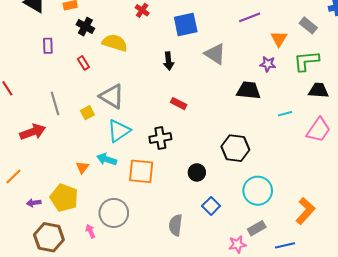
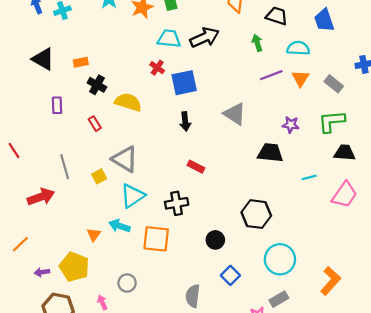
blue square: (186, 24) -> (184, 83), moved
orange triangle: (279, 39) -> (300, 78), moved
gray circle: (114, 213) -> (127, 283), size x0.6

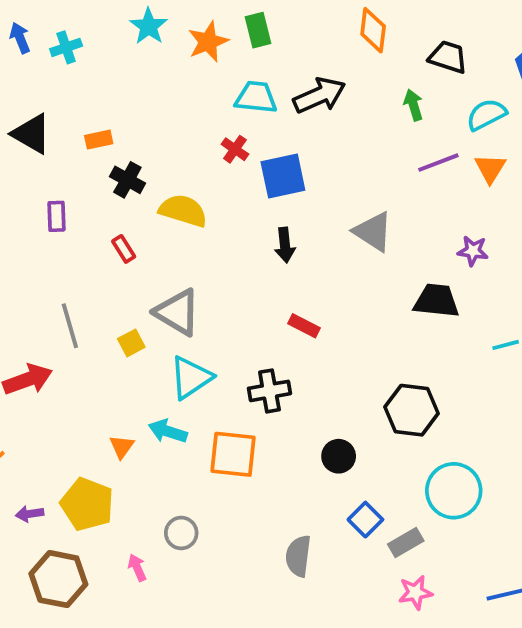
cyan semicircle: (298, 48) -> (486, 115), turned -30
gray rectangle: (279, 299) -> (406, 543), moved

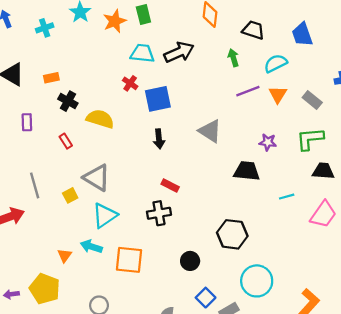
cyan cross: (66, 47) -> (45, 28), moved
black cross: (269, 391) -> (159, 213), moved

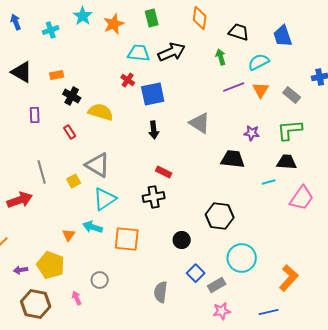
green rectangle: (143, 15) -> (152, 18), moved
black trapezoid: (323, 171) -> (287, 162), moved

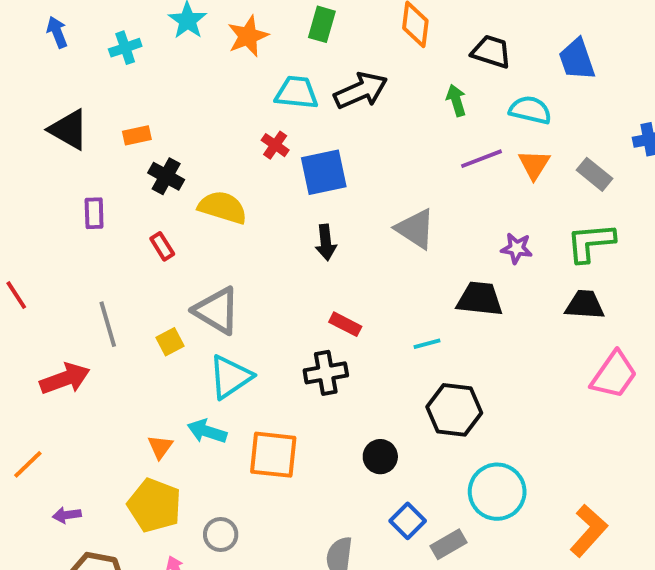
green rectangle: (152, 18) -> (322, 24), turned 30
cyan semicircle: (259, 62) -> (530, 110), turned 40
cyan line: (269, 182) -> (427, 344), moved
yellow pentagon: (51, 265) -> (154, 505), moved

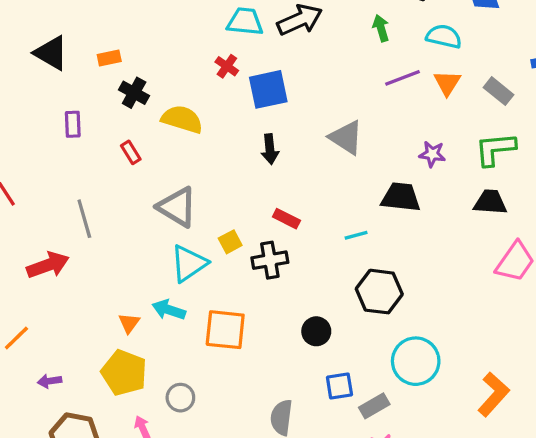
yellow square: (170, 342) -> (230, 242), moved
blue square: (408, 521) -> (339, 386), turned 36

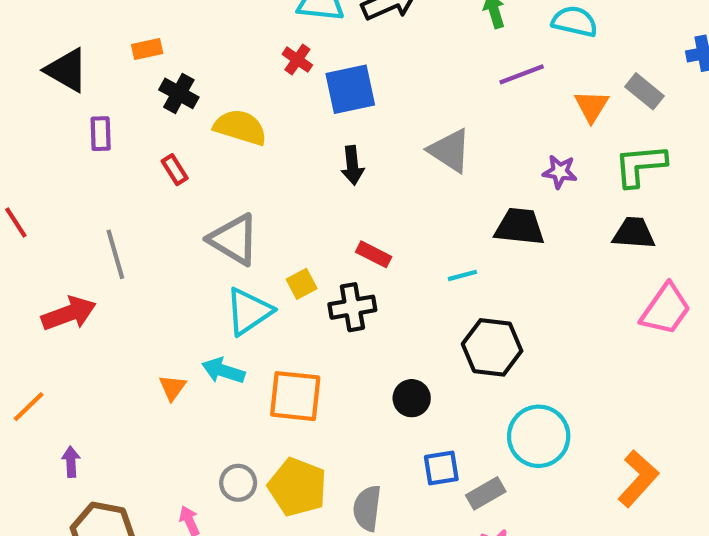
black triangle: (51, 53) -> (67, 70), moved
orange triangle: (447, 83) -> (592, 106), moved
yellow pentagon: (124, 373) -> (297, 487), moved
purple arrow: (50, 381) -> (71, 462), turned 95

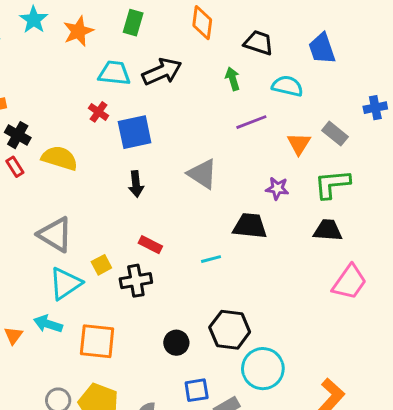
red rectangle: (175, 170) -> (15, 167), moved
black hexagon: (492, 347) -> (230, 330), moved

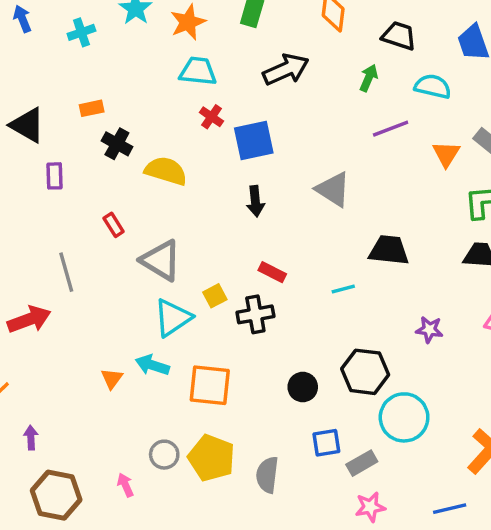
cyan trapezoid: (114, 73) -> (198, 71), moved
green arrow: (233, 79) -> (369, 78), turned 40
red rectangle: (15, 167) -> (114, 225), moved
purple star: (277, 188) -> (429, 330), moved

